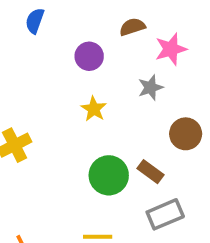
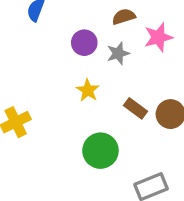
gray star: (150, 87) -> (118, 53), moved
brown rectangle: (150, 172) -> (135, 108), moved

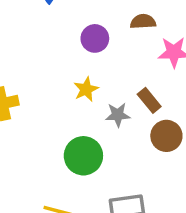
gray star: (118, 53) -> (118, 115), moved
brown rectangle: (135, 108) -> (149, 100), moved

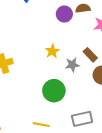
purple circle: (95, 38) -> (64, 14), moved

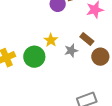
green circle: (54, 91) -> (34, 57), moved

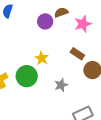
gray star: (71, 51) -> (61, 85), moved

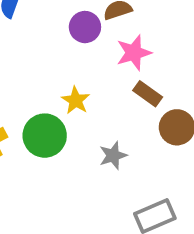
pink star: (83, 24) -> (134, 53), moved

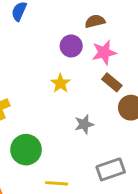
purple circle: (85, 27) -> (71, 46), moved
green circle: (45, 136) -> (26, 150), moved

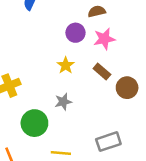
brown rectangle: (112, 82) -> (102, 71), moved
gray star: (84, 124) -> (63, 102), moved

